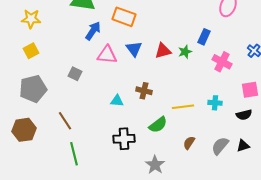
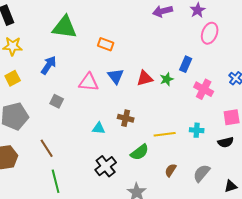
orange rectangle: (124, 17) -> (106, 44), size x0.7
blue arrow: (93, 31) -> (49, 65), moved
black cross: (124, 139) -> (106, 166), turned -35
black triangle: (243, 146) -> (231, 186), moved

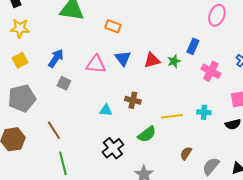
blue arrow: (49, 65) -> (56, 58), moved
brown semicircle: (171, 170) -> (186, 153), moved
gray semicircle: (202, 173) -> (211, 166), moved

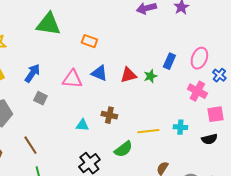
pink ellipse: (217, 15) -> (199, 58), moved
blue triangle: (123, 58) -> (99, 73), turned -30
pink cross: (211, 71) -> (197, 91), moved

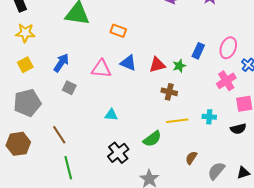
pink cross: (197, 91) -> (226, 81), turned 30
brown cross: (109, 115) -> (169, 92), moved

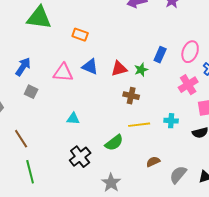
brown semicircle: (191, 158) -> (153, 162), turned 32

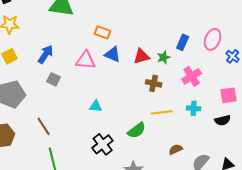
orange rectangle: (80, 35) -> (103, 32), moved
pink cross: (188, 85) -> (192, 76), moved

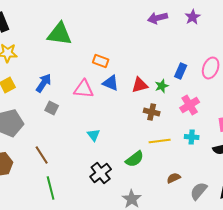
cyan triangle: (96, 106) -> (94, 135), turned 48

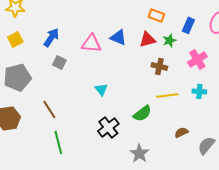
orange rectangle: (101, 61) -> (156, 15), moved

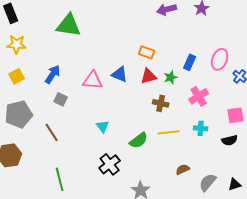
orange rectangle: (156, 15) -> (147, 52), moved
brown line: (49, 109) -> (52, 132), moved
green semicircle: (142, 113) -> (139, 140), moved

